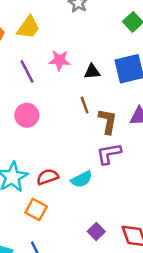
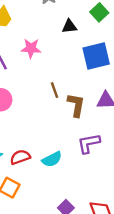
black triangle: (92, 72) -> (69, 26), moved
purple L-shape: (109, 154) -> (89, 143), moved

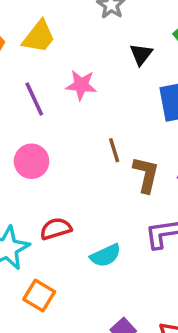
black triangle: (69, 26) -> (141, 54), turned -49
red semicircle: (20, 157) -> (56, 229), moved

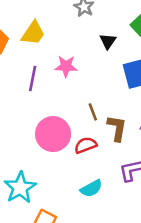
purple line: (34, 99) -> (33, 78), turned 40
pink circle: (32, 161) -> (53, 134), moved, size x1.4
red semicircle: (56, 229) -> (86, 145), moved

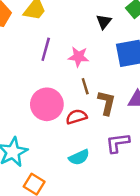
pink star: (66, 66) -> (79, 57), moved
purple line: (33, 78) -> (46, 49), moved

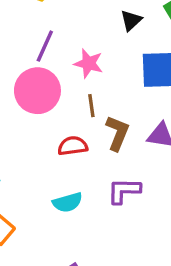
pink circle: (47, 104) -> (37, 91), moved

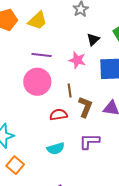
purple line: (45, 46) -> (42, 55), turned 72
pink star: (89, 63) -> (77, 60), moved

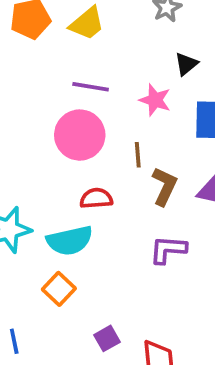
red semicircle: (59, 115) -> (96, 198), moved
cyan semicircle: (56, 149) -> (70, 241), moved, size x1.4
orange square: (15, 165) -> (59, 289), moved

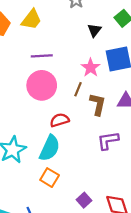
pink star: (155, 100) -> (91, 68), moved, turned 30
brown line: (138, 155) -> (78, 89), turned 40
cyan semicircle: (70, 241) -> (50, 148), turned -40

